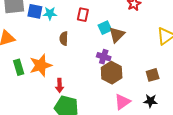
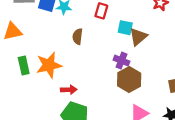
cyan square: (105, 28) -> (125, 28), turned 32
red arrow: (60, 85) -> (69, 90), turned -96

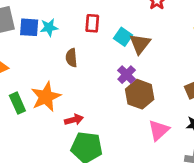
cyan square: (125, 28) -> (123, 37), turned 35
purple cross: (121, 61) -> (127, 75), turned 35

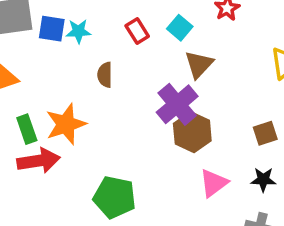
red rectangle: (92, 23) -> (137, 31), turned -42
cyan square: (123, 37) -> (180, 28), moved
purple cross: (127, 75) -> (177, 104), size x1.6
red arrow: (74, 120) -> (39, 161), moved, size x1.6

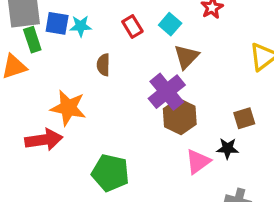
orange star: (66, 124) -> (68, 108), turned 30
green rectangle: (27, 129) -> (32, 40), moved
black star: (263, 180) -> (228, 148), moved

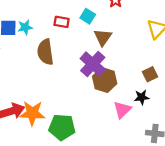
red rectangle: (132, 27) -> (62, 22), turned -40
brown semicircle: (103, 65) -> (45, 52), size x1.6
orange star: (68, 108) -> (32, 113), moved

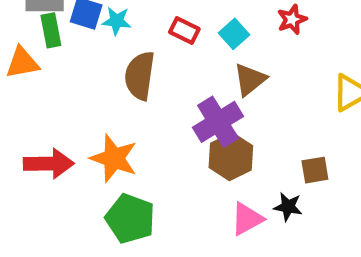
orange star: (32, 113) -> (114, 158), moved

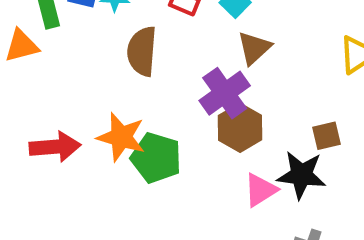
black star: (288, 207) -> (301, 175), size x1.6
green pentagon: (130, 219) -> (156, 158), moved

